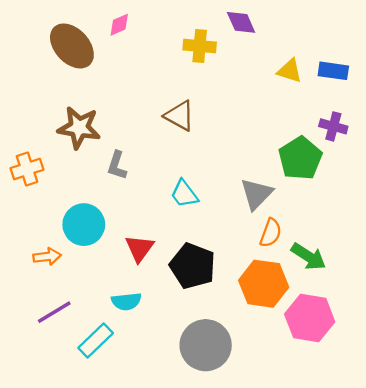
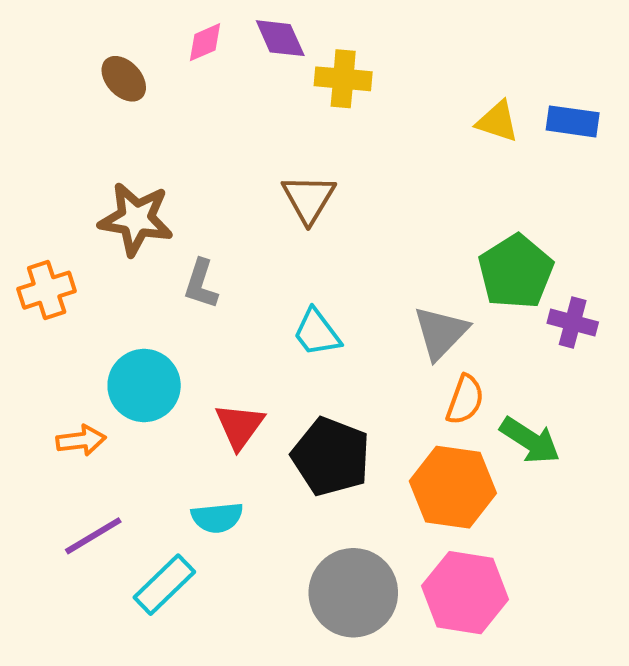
purple diamond: (241, 22) -> (280, 38), moved
brown ellipse: (72, 46) -> (124, 79), size x0.6
brown triangle: (180, 116) -> (309, 199), turned 32
purple cross: (333, 126) -> (573, 323), moved
pink hexagon: (310, 318) -> (465, 593), moved

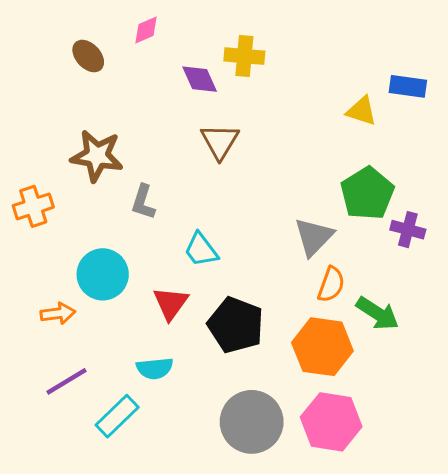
purple diamond: (280, 38) -> (200, 79), moved
yellow triangle: (498, 121) -> (362, 111), moved
cyan trapezoid: (317, 333) -> (201, 250), moved

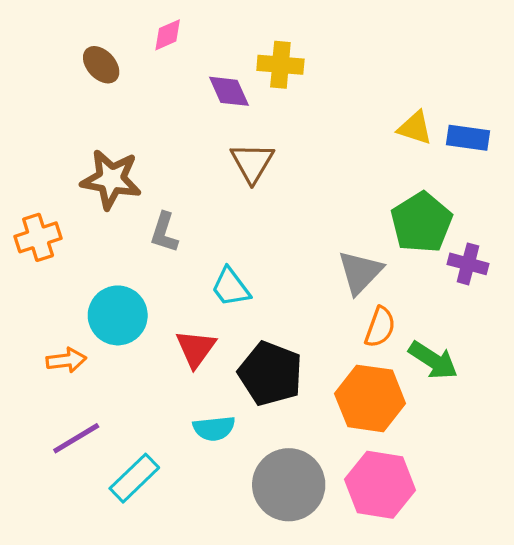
blue rectangle: (408, 86) -> (468, 138), moved
cyan semicircle: (155, 368) -> (214, 428), moved

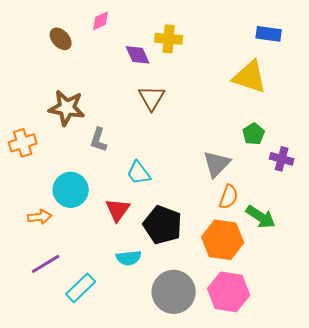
yellow triangle: (415, 128) -> (250, 77), size x1.6
blue rectangle: (468, 138) -> (269, 34), moved
green pentagon: (422, 222) -> (254, 134), size x0.6

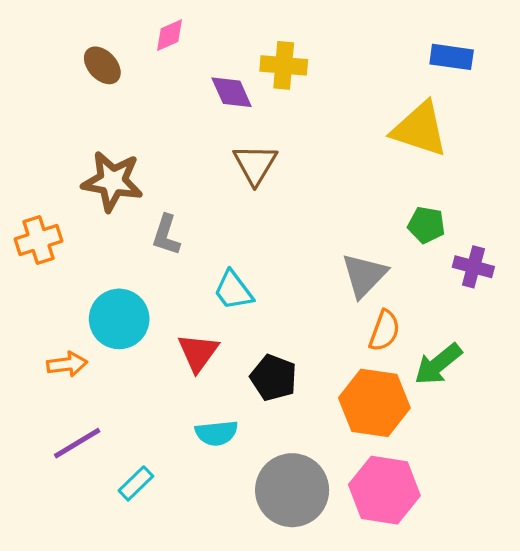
green pentagon: (254, 134) -> (426, 225), turned -30
green arrow: (261, 217) -> (438, 364), turned 108
black pentagon: (163, 225) -> (274, 378), size x0.7
cyan rectangle: (81, 288) -> (136, 483), size x0.7

